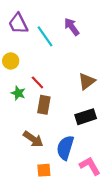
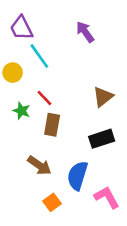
cyan line: (45, 36) -> (39, 56), moved
orange square: (44, 170) -> (52, 202), turned -32

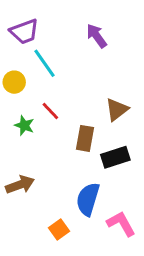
purple trapezoid: (21, 28) -> (24, 32), turned -84
brown rectangle: (52, 125) -> (85, 138), moved
brown arrow: (39, 165) -> (20, 185), moved, turned -55

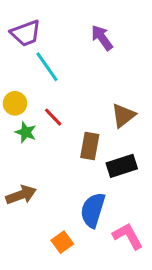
yellow circle: (14, 82) -> (15, 103), moved

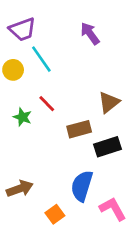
yellow circle: (15, 103) -> (13, 70), moved
brown rectangle: (90, 146) -> (79, 129), turned 65
brown arrow: (21, 195) -> (20, 189), moved

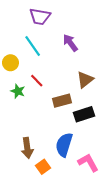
purple trapezoid: (22, 29) -> (40, 17), moved, turned 30
purple arrow: (90, 33) -> (70, 43), moved
yellow circle: (13, 70) -> (10, 63), moved
brown arrow: (20, 189) -> (27, 148), moved, turned 102

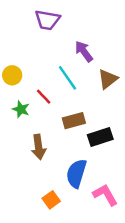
cyan line: (33, 46) -> (68, 78), moved
brown triangle: (85, 80) -> (108, 79), moved
brown arrow: (27, 148) -> (39, 147), moved

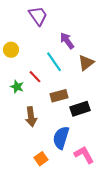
purple trapezoid: (47, 20) -> (38, 16), turned -135
yellow circle: (12, 75) -> (11, 50), moved

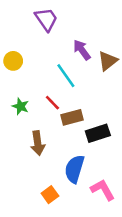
brown triangle: (86, 63) -> (108, 61), moved
red line: (35, 77) -> (52, 103), moved

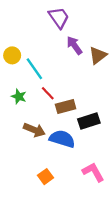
purple trapezoid: (46, 19) -> (59, 18), moved
cyan line: (66, 76) -> (34, 69), moved
brown arrow: (38, 143) -> (34, 130), turned -60
blue semicircle: (74, 169) -> (62, 139), moved, turned 90

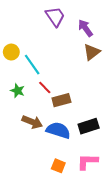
purple arrow: (74, 45) -> (85, 28), moved
black rectangle: (89, 121) -> (89, 126), moved
pink L-shape: (93, 172) -> (87, 162), turned -60
orange square: (45, 177) -> (58, 166), moved, turned -32

